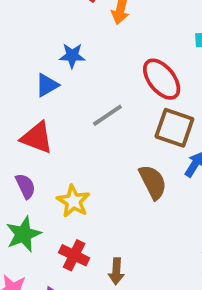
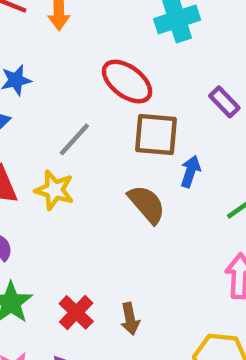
yellow star: (73, 201) -> (54, 190), moved
red cross: (74, 255) -> (76, 312), turned 32

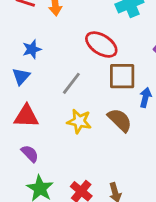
yellow star: (54, 190) -> (79, 121), moved

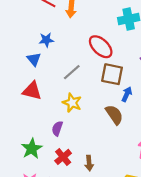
blue triangle: (21, 76) -> (34, 59), turned -32
brown semicircle: (120, 120) -> (114, 115), moved
purple semicircle: (30, 154) -> (57, 128), moved, turned -128

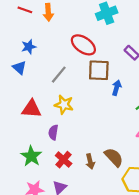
red triangle: (32, 91) -> (32, 109), moved
brown semicircle: (114, 115) -> (114, 157), moved

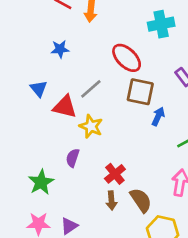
blue triangle: (19, 68) -> (39, 89), moved
red triangle: (32, 109) -> (65, 107), moved
red cross: (64, 160) -> (115, 174), moved

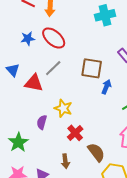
red ellipse: (127, 58) -> (54, 38), moved
yellow star: (91, 126) -> (63, 108), moved
brown arrow: (111, 201) -> (65, 161), moved

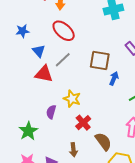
blue star: (28, 39) -> (23, 31), moved
blue triangle: (13, 70) -> (39, 51), moved

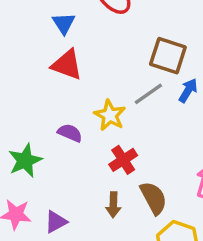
gray line: (63, 60) -> (148, 94), moved
purple semicircle: (51, 112) -> (70, 133), turned 88
brown arrow: (73, 150) -> (113, 205), moved

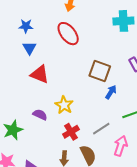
blue triangle: (64, 23) -> (29, 48), moved
gray line: (148, 94) -> (101, 129), moved

